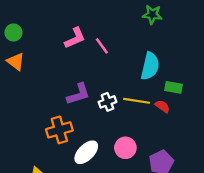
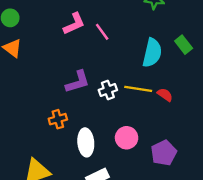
green rectangle: (174, 87) -> (184, 45), moved, turned 42
orange cross: (59, 130) -> (58, 119), size x0.7
white ellipse: (86, 152) -> (86, 142), turned -50

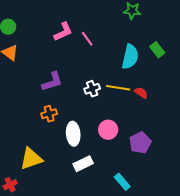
purple L-shape: (78, 82) -> (52, 82), moved

